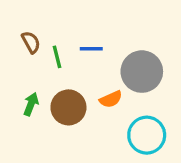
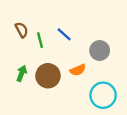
blue line: (91, 49) -> (64, 34), turned 42
gray circle: (142, 72) -> (100, 50), size x0.7

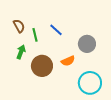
green arrow: (22, 73) -> (21, 52), moved

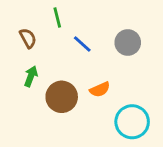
green line: (35, 35) -> (57, 18), moved
gray circle: (87, 44) -> (128, 43), moved

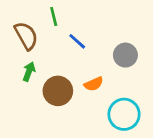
brown semicircle: (28, 38) -> (26, 36), size x1.5
gray circle: (128, 43) -> (125, 55), moved

